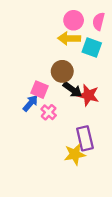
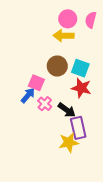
cyan square: (92, 48) -> (80, 68), moved
black arrow: (72, 90) -> (67, 110), moved

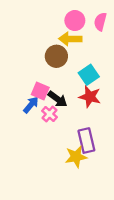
brown circle: (57, 66) -> (56, 56), moved
cyan square: (80, 68) -> (89, 75), turned 36
black arrow: (67, 110) -> (58, 99), moved

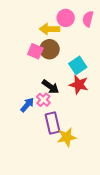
yellow arrow: (70, 39) -> (49, 29), moved
pink square: (40, 91) -> (35, 51), moved
blue arrow: (31, 105) -> (27, 105), moved
purple rectangle: (86, 141) -> (53, 123), moved

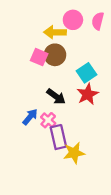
red star: (79, 85) -> (88, 94), turned 30
pink cross: (43, 100) -> (48, 120), moved

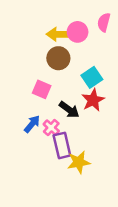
pink circle: (73, 20) -> (78, 32), moved
pink square: (39, 57) -> (42, 89), moved
black arrow: (56, 97) -> (69, 110), moved

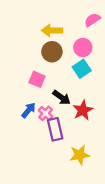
pink semicircle: (104, 22) -> (92, 20), turned 42
pink circle: (78, 32) -> (83, 47), moved
red star: (93, 100) -> (83, 110), moved
yellow star: (79, 162) -> (80, 155), moved

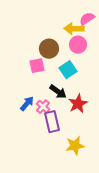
yellow arrow: (52, 30) -> (74, 29), moved
cyan square: (82, 69) -> (68, 70), moved
pink square: (37, 79) -> (37, 66), moved, turned -35

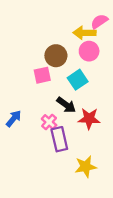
blue arrow: (27, 104) -> (14, 119), moved
red star: (78, 104) -> (89, 119), turned 30

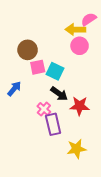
brown circle: (56, 56) -> (28, 50), moved
cyan square: (78, 80) -> (55, 71), moved, turned -30
blue arrow: (14, 119) -> (14, 89), moved

